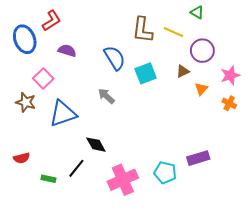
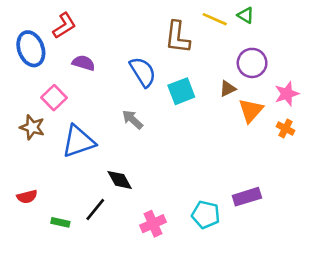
yellow line: (173, 32) -> (215, 19), moved
orange triangle: (201, 89) -> (251, 110), size x1.5
pink cross: (123, 180) -> (153, 224), size x0.7

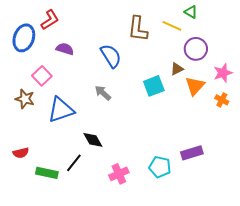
yellow line: (215, 19) -> (172, 26), moved
blue ellipse: (31, 49) -> (24, 38), turned 40
cyan square: (181, 91) -> (154, 86), moved
green rectangle: (60, 222) -> (47, 173), size x1.5

